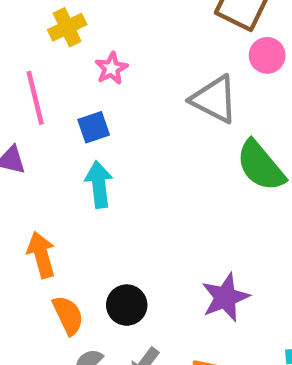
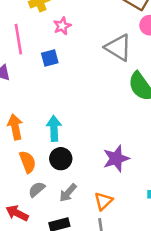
cyan arrow: (99, 184) -> (54, 128), moved

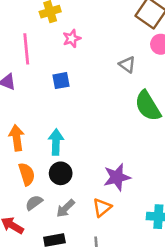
gray triangle: (118, 48) -> (127, 65), size x0.6
blue square: (50, 58) -> (61, 81), moved
orange triangle: (103, 201) -> (102, 208), moved

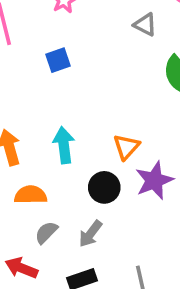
black circle: (61, 173) -> (104, 187), moved
orange semicircle: (27, 174) -> (31, 195), turned -65
orange triangle: (102, 208) -> (126, 147), moved

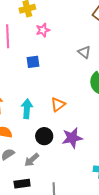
orange triangle: (126, 147) -> (58, 104), moved

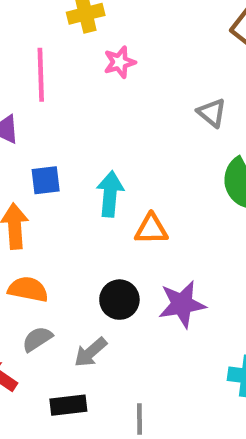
blue square: (33, 62) -> (46, 180), moved
orange triangle: (58, 104) -> (151, 229), turned 35
cyan arrow: (27, 109) -> (110, 194), moved

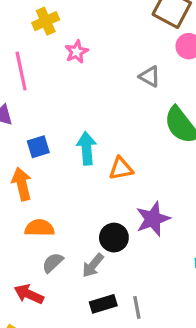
black circle: (119, 300) -> (114, 238), moved
black rectangle: (68, 405) -> (103, 304), moved

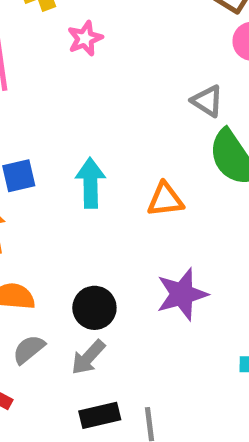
gray triangle: (150, 76) -> (207, 101), moved
orange triangle: (121, 168) -> (165, 200), moved
black circle: (114, 238) -> (94, 308), moved

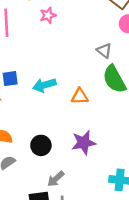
cyan arrow: (90, 183) -> (44, 85), turned -110
gray arrow: (88, 357) -> (56, 179), moved

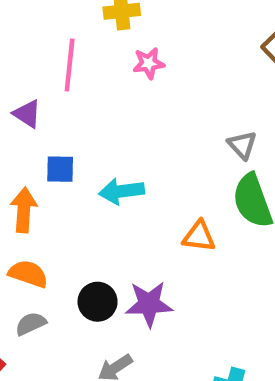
orange triangle: (80, 96) -> (199, 236), moved
purple star: (84, 143) -> (149, 304), moved

